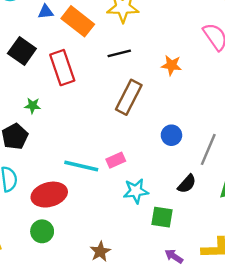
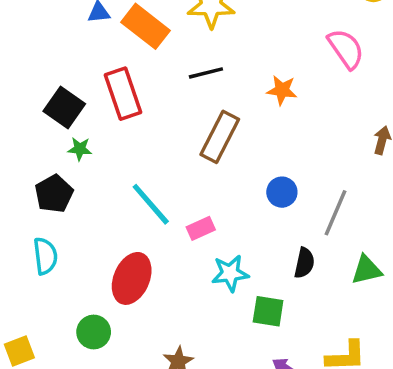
black square: (22, 51) -> (64, 107), moved
cyan line: (81, 166) -> (151, 204), moved, turned 36
black semicircle: (187, 184) -> (304, 263), turned -30
red ellipse: (49, 195) -> (132, 278), moved, turned -52

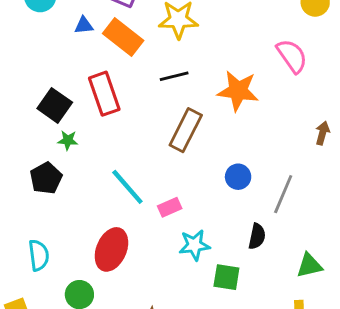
orange star: (282, 90) -> (238, 91), size x1.6
cyan semicircle: (45, 256) -> (39, 255), moved
green triangle: (367, 270) -> (309, 265), moved

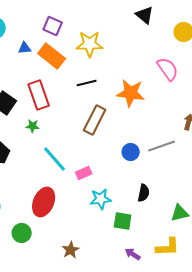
green star: (68, 140) -> (33, 126), moved
gray line: (283, 194) -> (162, 146), moved, turned 48

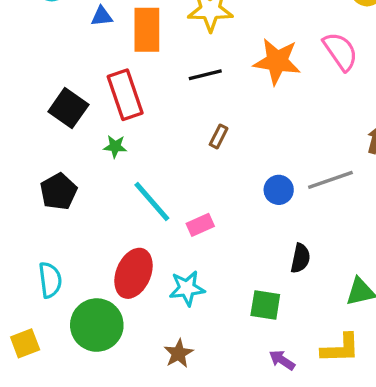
orange rectangle: (52, 56) -> (147, 30), turned 52
orange star: (131, 93) -> (277, 61), moved
brown rectangle: (95, 120) -> (219, 136), size x0.5
cyan star: (101, 199) -> (187, 288), moved
green circle: (22, 233) -> (97, 325), size x1.6

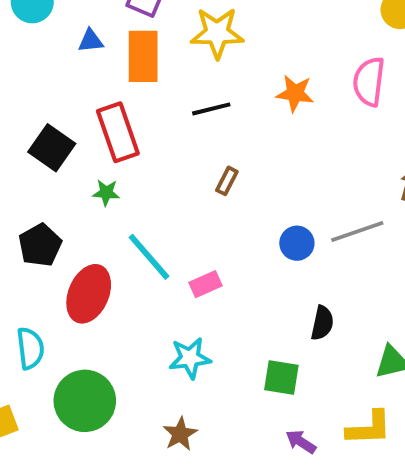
pink semicircle: (340, 51) -> (369, 82), turned -138
orange star: (277, 61) -> (295, 93), size x0.7
red ellipse: (134, 273) -> (89, 294), moved

